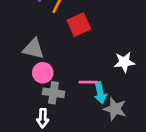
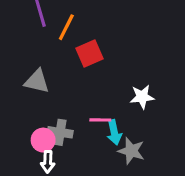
pink circle: (43, 73) -> (43, 140), moved

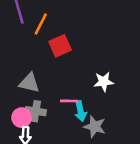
gray triangle: (37, 81) -> (29, 83), moved

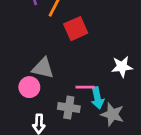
gray cross: (36, 111) -> (69, 108), moved
pink circle: (22, 118) -> (29, 87), moved

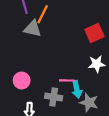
red square: (76, 29) -> (94, 33), moved
gray triangle: (43, 68) -> (33, 29), moved

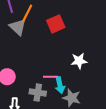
gray triangle: (33, 29) -> (18, 27), turned 30
red square: (94, 33) -> (56, 24), moved

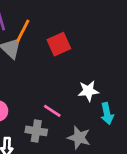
pink line: (50, 77) -> (52, 111), turned 32
cyan arrow: (60, 85) -> (107, 114), moved

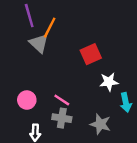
red square: (59, 44) -> (91, 54), moved
pink line: (52, 111) -> (62, 100), moved

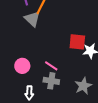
red square: (91, 54) -> (77, 42), moved, turned 30
gray star: (100, 124) -> (83, 86), turned 30

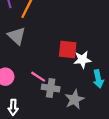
gray triangle: (32, 19) -> (17, 36), moved
gray cross: (51, 81) -> (51, 88), moved

